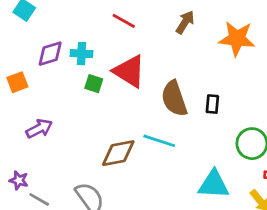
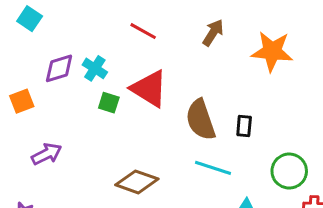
cyan cross: (81, 54) -> (95, 68), turned 30
cyan line: (159, 141) -> (213, 168), moved
brown diamond: (118, 153) -> (137, 182), turned 30

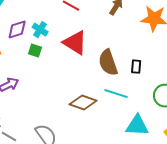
green square: (109, 103) -> (35, 51), moved
brown diamond: (137, 182) -> (83, 103), moved

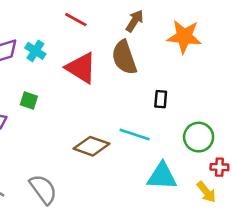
green square: (35, 51) -> (29, 101), moved
brown semicircle: (108, 63) -> (124, 57), moved

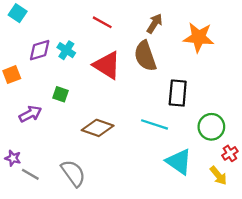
black rectangle: (161, 99) -> (178, 93), size x1.6
brown diamond: (92, 146) -> (98, 128), moved
red cross: (219, 167) -> (230, 153), turned -35
cyan triangle: (162, 176) -> (179, 162), turned 32

